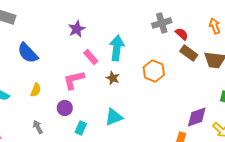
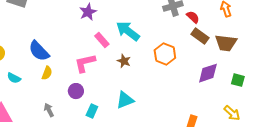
cyan arrow: (117, 48) -> (128, 31), turned -60
blue semicircle: (28, 53) -> (39, 51), moved
purple diamond: (197, 117) -> (208, 73), moved

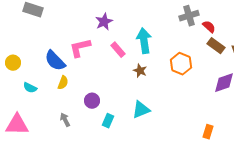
cyan arrow: (128, 31) -> (144, 41), turned 45
pink L-shape: (85, 63) -> (80, 48), moved

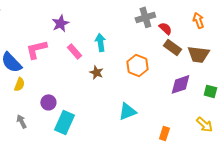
cyan arrow: (144, 41) -> (100, 42), size x0.7
cyan triangle: (141, 110) -> (127, 111), moved
cyan rectangle: (108, 121) -> (64, 122), size x1.6

